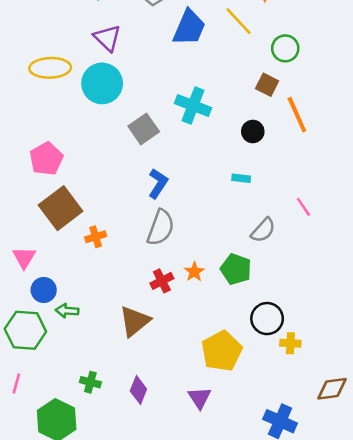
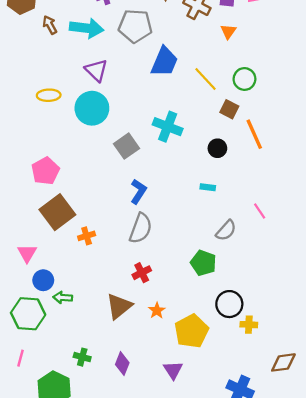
yellow line: (238, 21) -> (206, 79), moved
yellow ellipse: (50, 68) -> (49, 95), size x0.7
orange star: (194, 272) -> (157, 311), moved

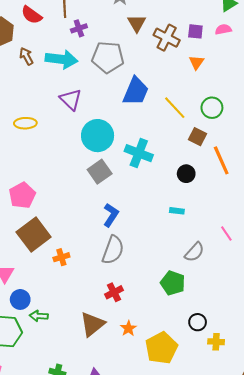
cyan circle: (92, 108) -> (98, 136), moved
black circle: (229, 304) -> (198, 322), size x0.7

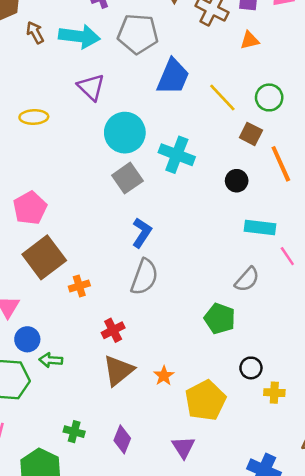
orange triangle: (196, 62) -> (250, 40), turned 42
cyan rectangle: (177, 211) -> (260, 228), moved, size x1.6
red cross: (114, 292) -> (113, 330), moved

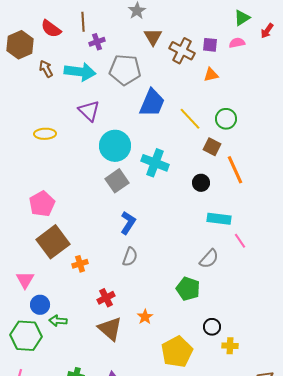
gray semicircle: (144, 277) -> (130, 257), size x0.7
brown triangle: (118, 371) -> (110, 329), turned -40
orange star: (164, 376) -> (145, 317), moved

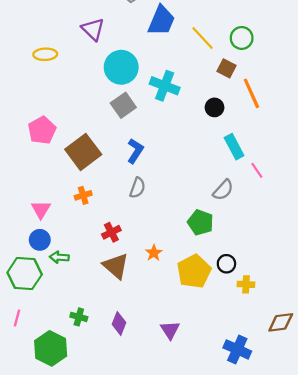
cyan rectangle: (219, 219) -> (234, 147), turned 55
brown square: (53, 242) -> (83, 152), moved
pink triangle: (25, 280) -> (41, 209), moved
yellow pentagon: (177, 352) -> (194, 271), moved

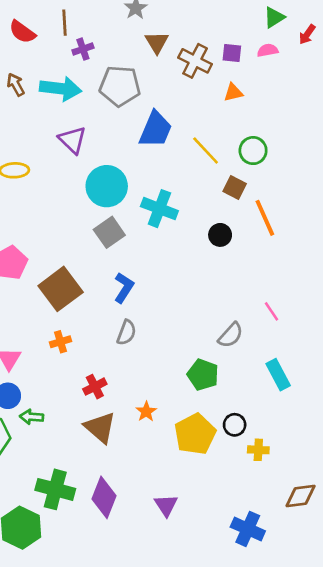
cyan rectangle: (234, 147) -> (278, 375), moved
green cross: (79, 317) -> (55, 489), size x1.8
purple diamond: (119, 323) -> (104, 497), size x1.4

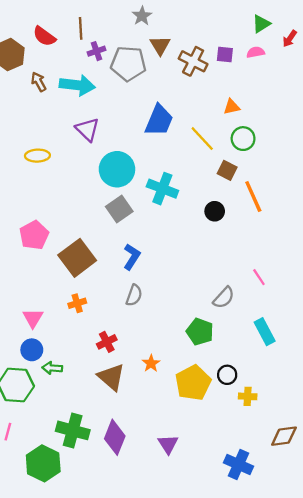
gray pentagon: (120, 86) -> (128, 64), moved
orange triangle: (233, 93) -> (232, 107), moved

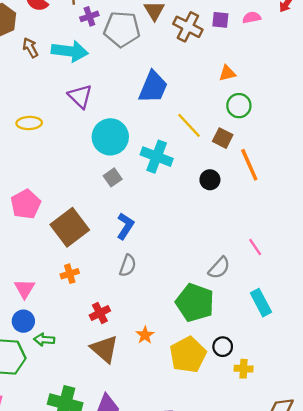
yellow line: (202, 139) -> (189, 125), moved
gray square: (119, 209) -> (113, 177), size x0.7
green pentagon: (200, 332) -> (195, 303), size x1.4

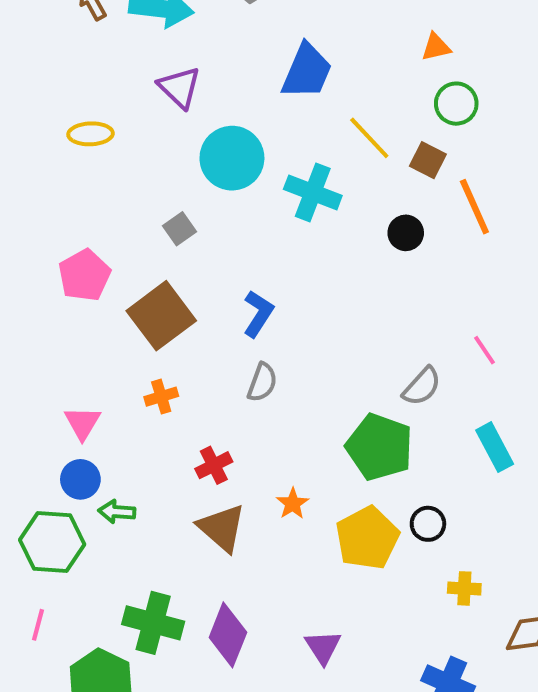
gray square: (113, 177) -> (179, 229), moved
yellow cross: (244, 369) -> (464, 588), moved

